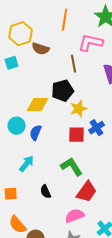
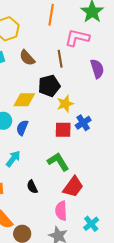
brown semicircle: (41, 49) -> (27, 58), moved, turned 30
pink semicircle: (75, 216) -> (61, 211), turned -72

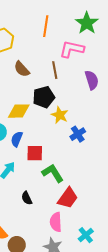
yellow star: (65, 104) -> (60, 115), turned -30
red square: (63, 130) -> (35, 153), moved

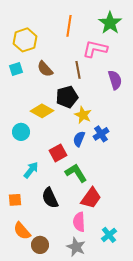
yellow diamond: (19, 111) -> (42, 111), turned 30
blue semicircle: (17, 139) -> (79, 139), moved
red square: (35, 153) -> (58, 153), turned -30
black semicircle: (27, 198) -> (50, 198), size x1.5

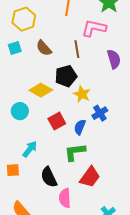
blue semicircle: (79, 139) -> (80, 127), moved
red square: (58, 153) -> (57, 121), moved
green L-shape: (76, 173) -> (75, 152), turned -65
orange square: (15, 200) -> (13, 170), moved
pink semicircle: (79, 222) -> (65, 198), moved

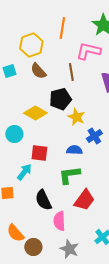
yellow hexagon: (24, 19) -> (31, 45), moved
red square: (57, 121) -> (39, 153), moved, turned 36
blue semicircle: (80, 127) -> (74, 150), turned 70

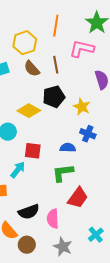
brown line: (71, 72) -> (56, 65), moved
yellow star: (76, 117) -> (82, 107), moved
blue cross: (94, 136) -> (88, 134), turned -35
black semicircle: (43, 200) -> (29, 212), moved, turned -85

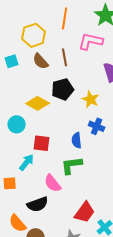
blue semicircle: (68, 148) -> (77, 140), turned -98
red trapezoid: (78, 198) -> (85, 212), moved
pink semicircle: (53, 219) -> (53, 183), moved, turned -36

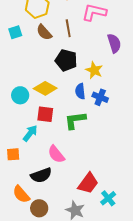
black pentagon: (63, 89) -> (66, 60), turned 30
yellow diamond: (38, 103) -> (45, 88), moved
blue semicircle: (77, 140) -> (80, 91), moved
green L-shape: (72, 165) -> (75, 120), moved

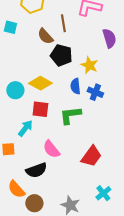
cyan square: (15, 32) -> (10, 27), turned 32
brown semicircle: (44, 32) -> (45, 36), moved
red trapezoid: (88, 183) -> (91, 156), moved

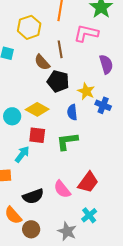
blue cross: (95, 92) -> (103, 105), moved
pink semicircle: (51, 149) -> (62, 189), moved
cyan cross: (103, 193) -> (89, 215), moved

